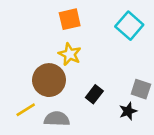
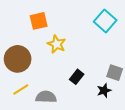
orange square: (70, 19) -> (39, 21), moved
brown circle: (49, 80) -> (18, 59), moved

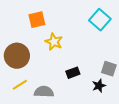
black rectangle: (77, 77) -> (73, 73), turned 32

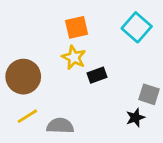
orange square: (37, 20) -> (77, 27), moved
black rectangle: (73, 73) -> (97, 75), moved

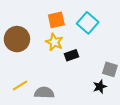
cyan square: (137, 27) -> (88, 23), moved
brown circle: (23, 77) -> (17, 39), moved

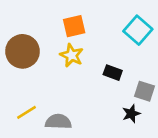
cyan square: (88, 23) -> (138, 30), moved
black rectangle: (71, 55) -> (113, 73), moved, turned 40

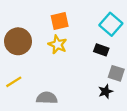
black rectangle: (113, 73) -> (101, 50), moved
yellow line: (26, 112) -> (14, 82), moved

